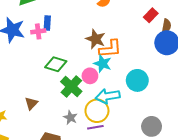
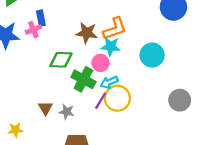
brown star: (96, 39) -> (87, 33), moved
cyan arrow: (108, 96) -> (109, 82), moved, size x0.7
gray star: (70, 118) -> (67, 112), moved
purple line: (95, 127) -> (101, 101), moved, turned -35

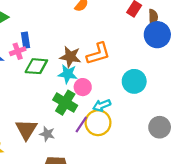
cyan star: (111, 46) -> (68, 74), moved
green diamond: (61, 60) -> (36, 66), moved
cyan arrow: (109, 82) -> (102, 105), moved
brown triangle: (45, 108) -> (26, 129), size x1.5

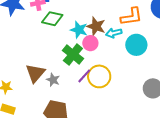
orange L-shape: (98, 54) -> (131, 17), moved
brown star: (70, 57) -> (96, 26), moved
cyan arrow: (102, 105) -> (114, 33), moved

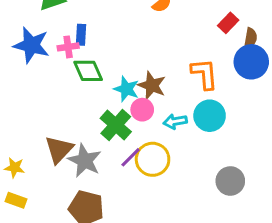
orange L-shape: (131, 17) -> (204, 74), turned -90
green diamond: (52, 19) -> (88, 71), turned 50
cyan arrow: (114, 33) -> (175, 121), moved
gray star: (53, 80) -> (85, 161), size x1.6

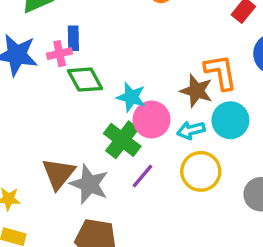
brown star: (152, 85) -> (196, 91), moved
pink circle: (142, 110) -> (152, 120), size x1.4
yellow circle: (153, 159) -> (201, 171), moved

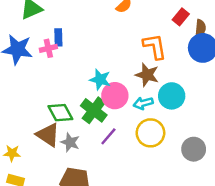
orange L-shape: (221, 72) -> (155, 46), moved
green diamond: (85, 80) -> (60, 113), moved
brown triangle: (58, 174) -> (48, 135), turned -35
gray star: (89, 184) -> (70, 142), size x0.7

